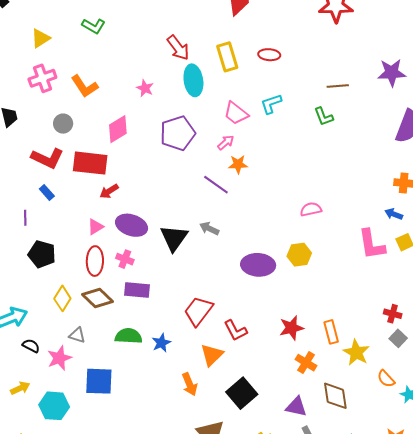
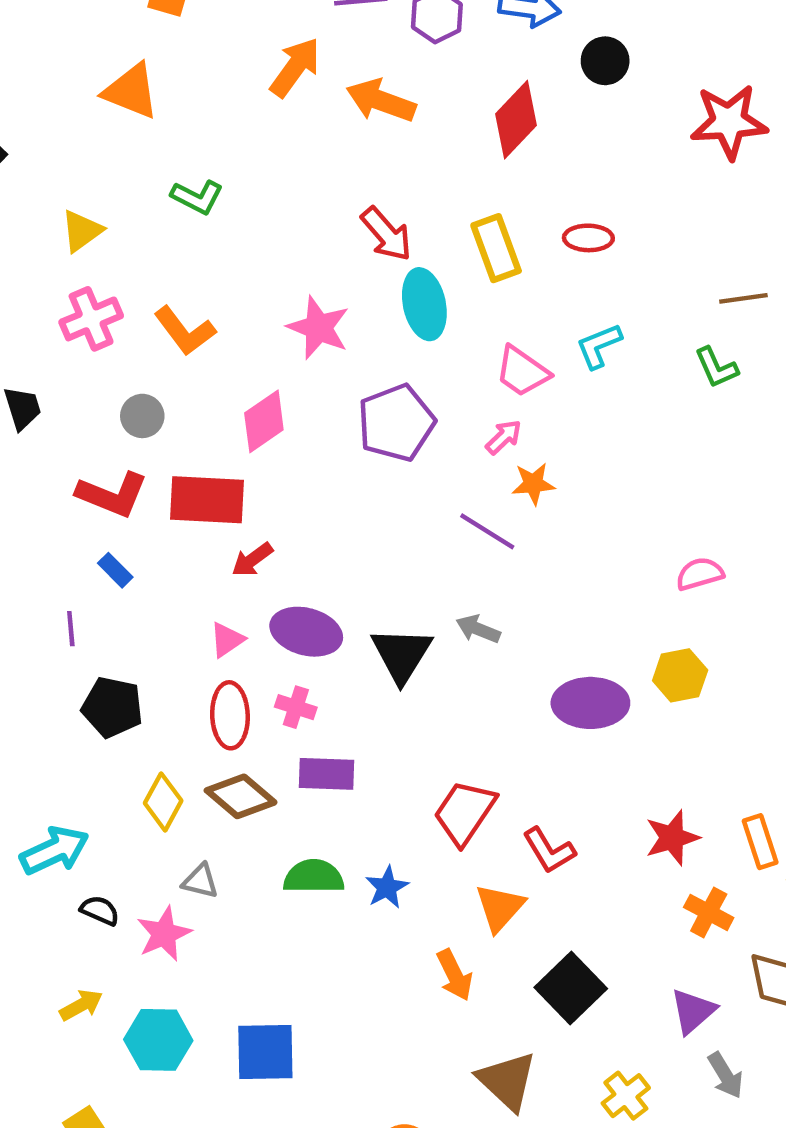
pink star: (145, 88) -> (318, 328), size x1.6
blue square: (99, 381) -> (265, 1052), moved
purple triangle: (296, 407) -> (693, 1011), turned -50

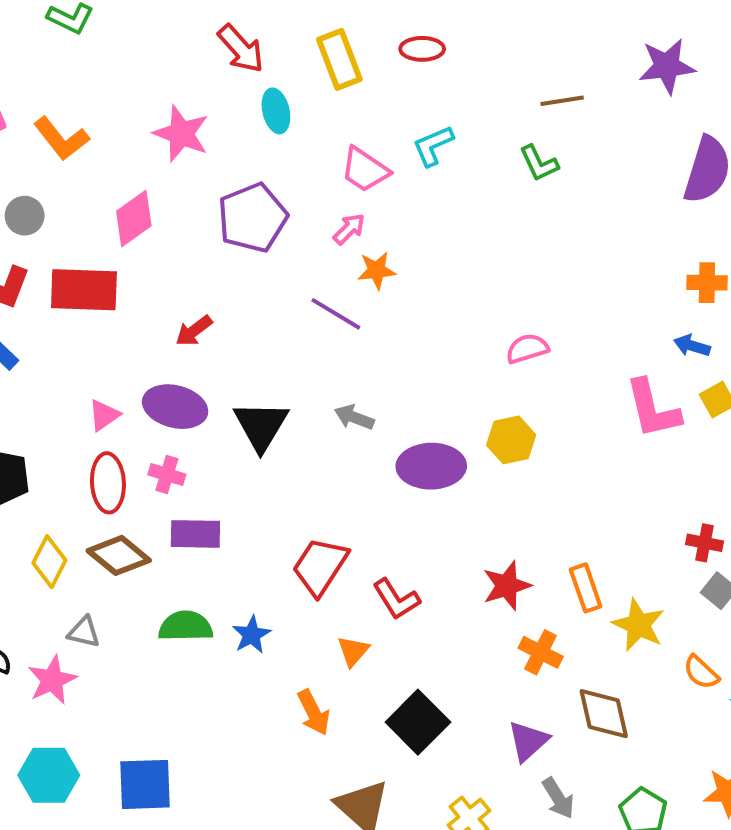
cyan ellipse: (424, 304) -> (276, 111), size x0.7
red arrow: (252, 560) -> (194, 331), moved
gray arrow: (478, 629) -> (354, 417), moved
orange triangle: (500, 907) -> (353, 651), size x0.7

